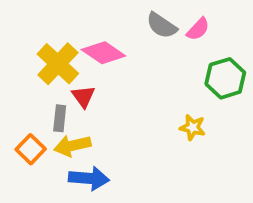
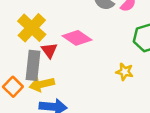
pink diamond: (103, 53) -> (77, 38), moved
gray rectangle: (60, 118) -> (33, 65), size x1.6

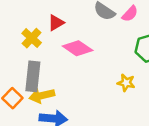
yellow cross: (32, 28) -> (32, 38), size x0.7
red triangle: (49, 50) -> (56, 23), moved, turned 36

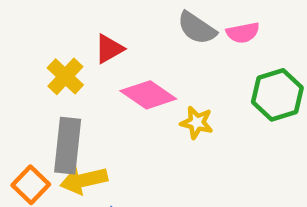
pink semicircle: (130, 14) -> (243, 33), turned 36
yellow star: (126, 83) -> (197, 123), moved

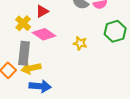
pink diamond: (148, 95) -> (44, 34), moved

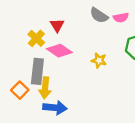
red triangle: (42, 11) -> (57, 25), turned -32
yellow arrow: (31, 68) -> (45, 88), turned -72

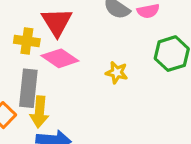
red triangle: (57, 25) -> (57, 22), size x1.5
yellow cross: (36, 38) -> (27, 41), turned -35

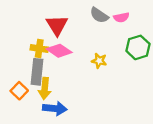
yellow cross: (27, 41) -> (39, 49), moved

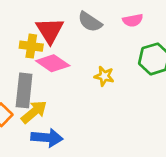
gray semicircle: (99, 15) -> (90, 22), moved
yellow cross: (39, 49) -> (31, 46), moved
yellow arrow: (45, 88) -> (34, 112), turned -135

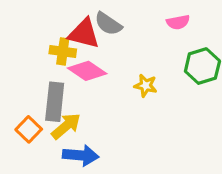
gray semicircle: (90, 22) -> (108, 24), moved
red triangle: (50, 30) -> (84, 34), turned -44

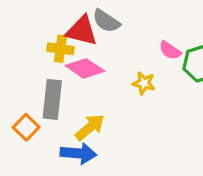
pink semicircle: (178, 22) -> (170, 50), moved, turned 45
yellow arrow: (66, 126) -> (90, 127), moved

